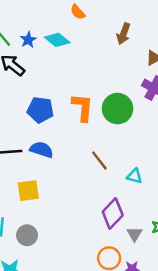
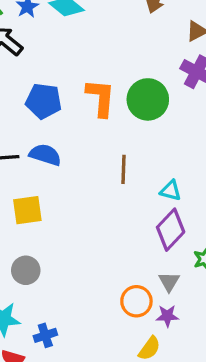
brown line: (99, 160) -> (123, 169), turned 40
purple diamond: (113, 214) -> (171, 230), moved
gray triangle: (134, 234) -> (169, 282), moved

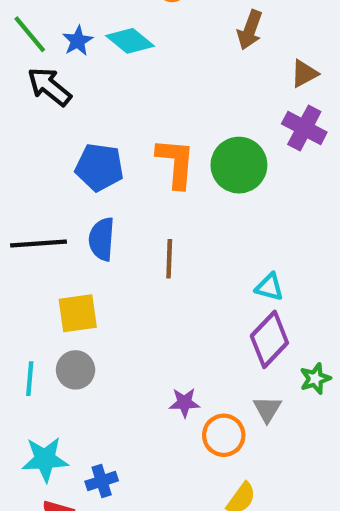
blue semicircle: (45, 155) -> (102, 239), turned -104
brown line: (123, 169) -> (169, 259), moved
gray circle: (26, 270) -> (76, 370), moved
purple star: (167, 316) -> (184, 403), moved

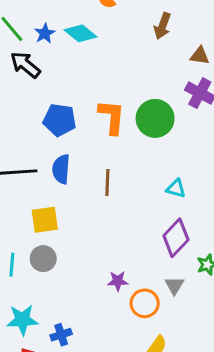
brown triangle: (304, 74) -> (200, 56), turned 36
cyan triangle: (269, 287) -> (176, 189), moved

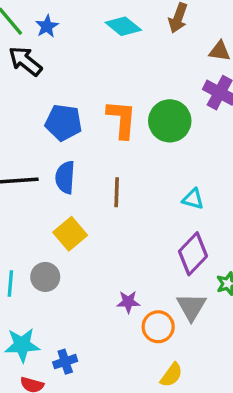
cyan diamond: (80, 33) -> (123, 26), moved
yellow square: (45, 220) -> (70, 234), moved, turned -32
gray triangle: (174, 285) -> (191, 307), size x1.4

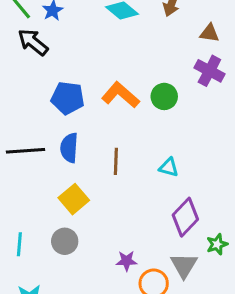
orange L-shape: (122, 119) -> (120, 95), turned -54
green circle: (170, 121) -> (164, 96), size x0.7
cyan triangle: (193, 199) -> (169, 167), moved
gray circle: (45, 277) -> (65, 241), moved

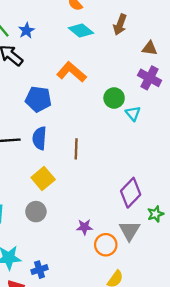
orange L-shape: (120, 95) -> (71, 72), moved
cyan triangle: (169, 167) -> (133, 113), moved, turned 35

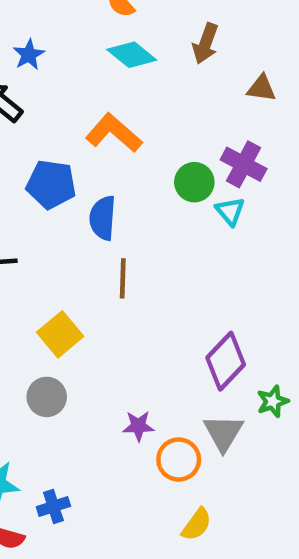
purple cross: (150, 78) -> (244, 164), moved
blue semicircle: (39, 138) -> (103, 218), moved

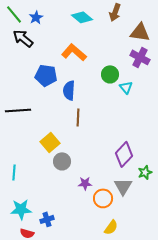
brown triangle: (261, 88) -> (140, 32), size x1.5
purple cross: (244, 164) -> (140, 57), moved
gray circle: (47, 397) -> (62, 161), moved

